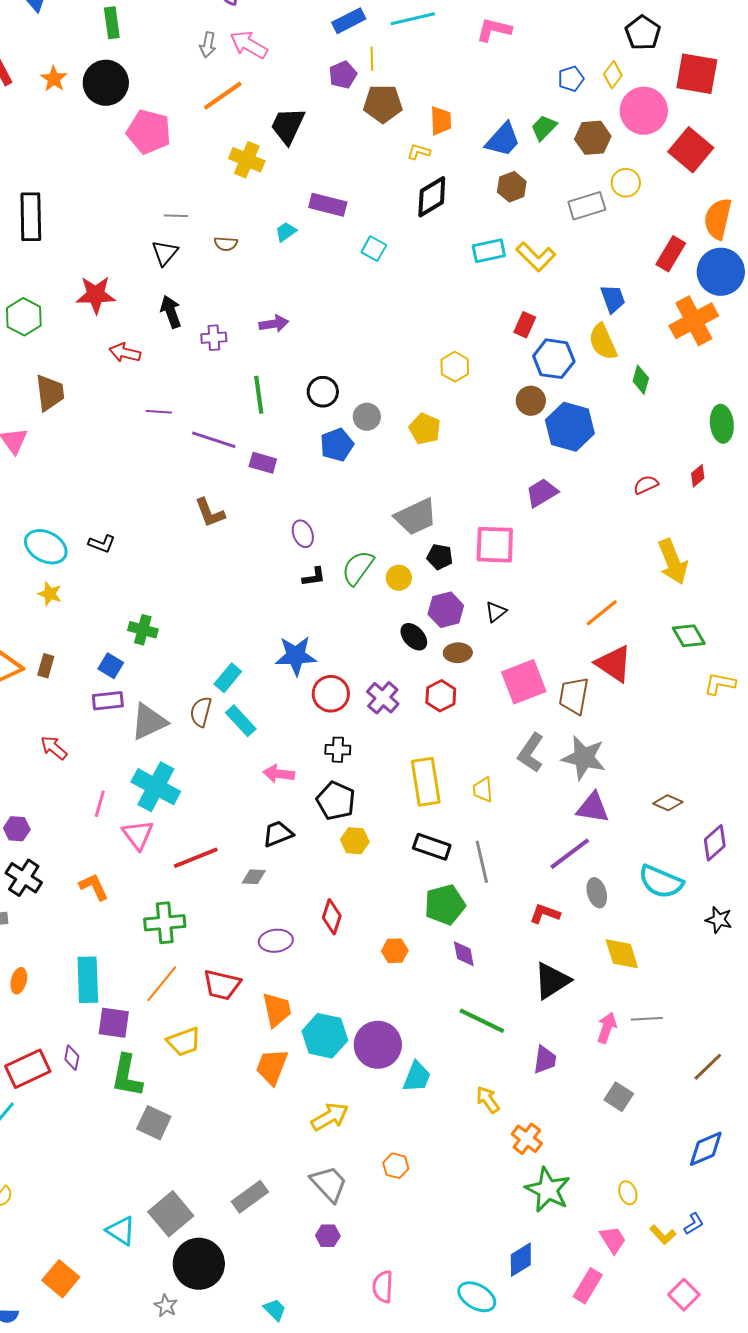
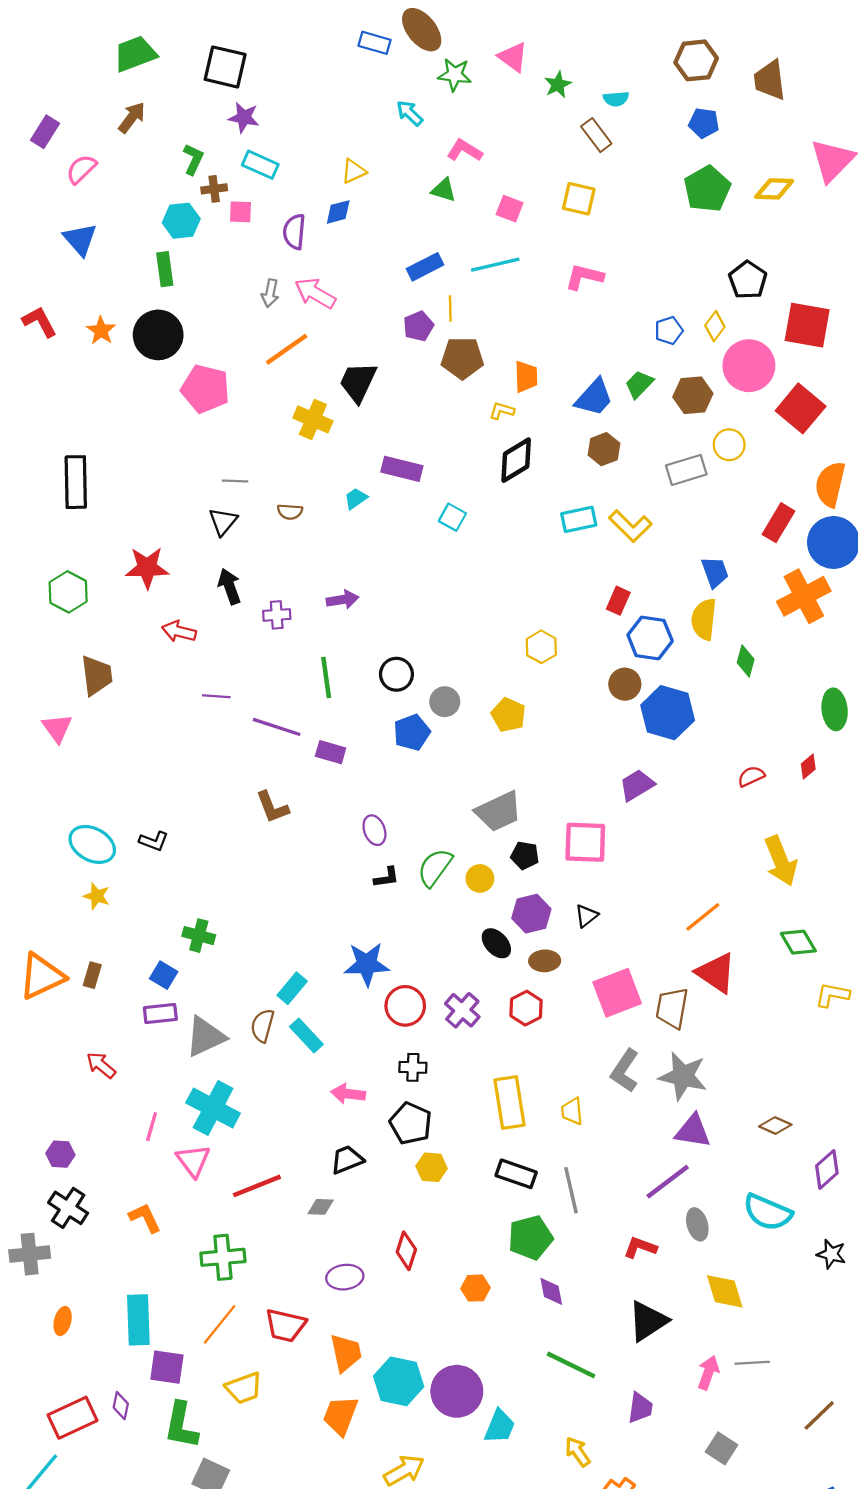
yellow semicircle: (603, 342) -> (704, 619), turned 30

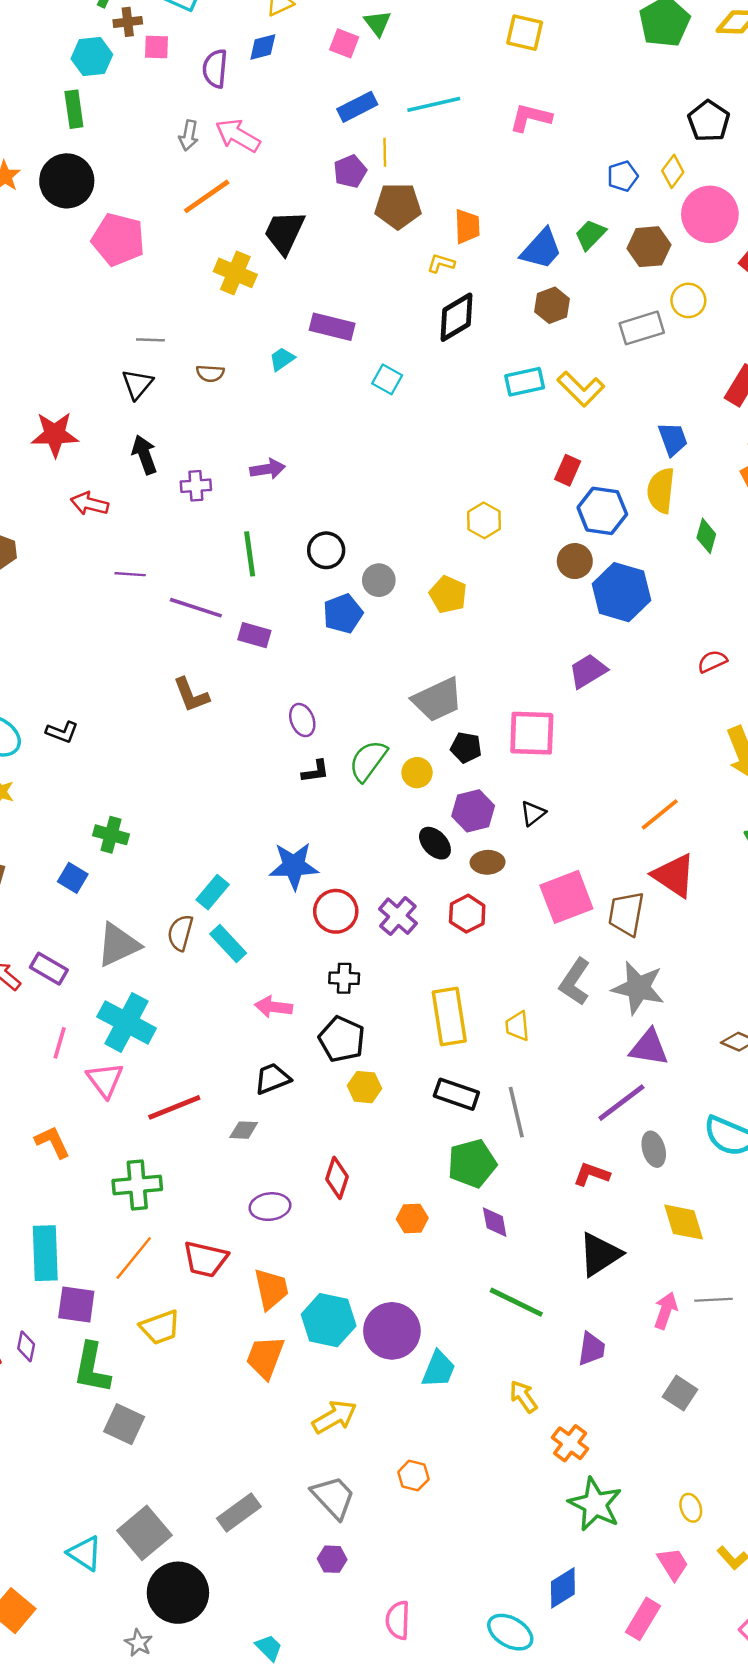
green triangle: (444, 190) -> (378, 23), turned 36
pink square: (510, 209) -> (344, 43), moved
purple rectangle: (160, 1014) -> (49, 969), moved, turned 36

